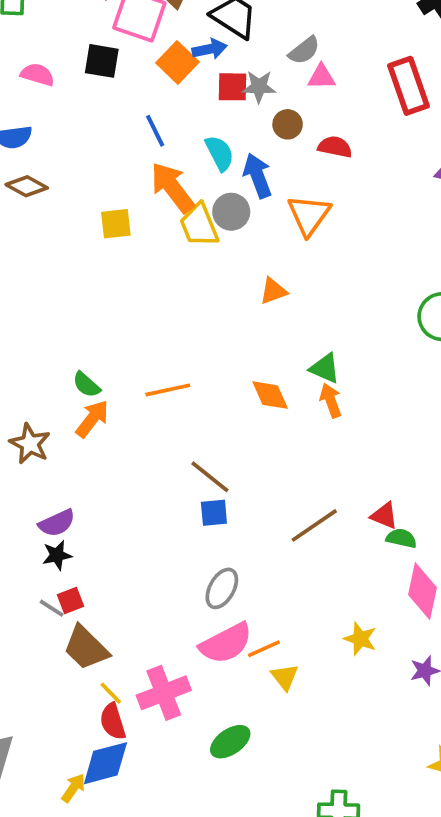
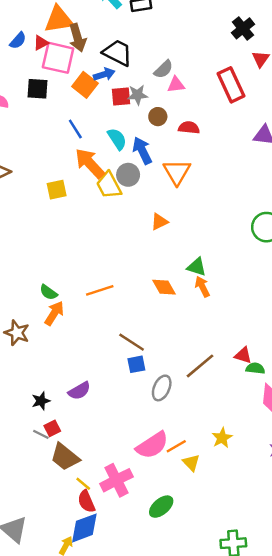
purple semicircle: (57, 523) -> (79, 391), moved
gray ellipse: (222, 588) -> (162, 388), moved
yellow star: (360, 639) -> (222, 438), moved, turned 30

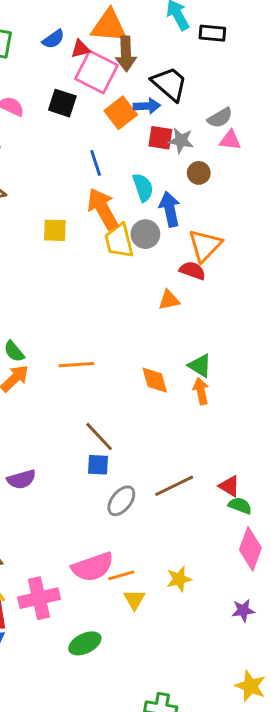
red semicircle: (189, 128) -> (192, 271), moved

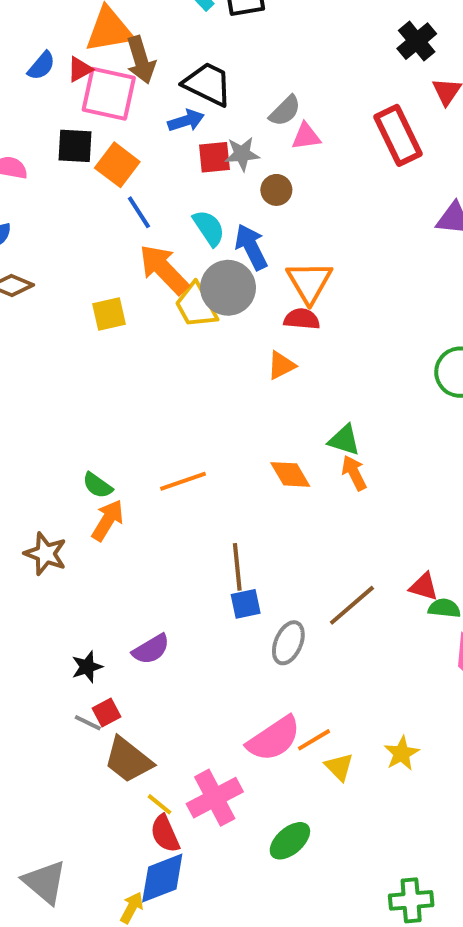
orange square: (121, 113) -> (117, 165), moved
gray circle: (145, 234) -> (228, 288), size x1.4
brown line: (99, 436) -> (237, 567), turned 52
yellow star: (179, 579) -> (402, 753), moved

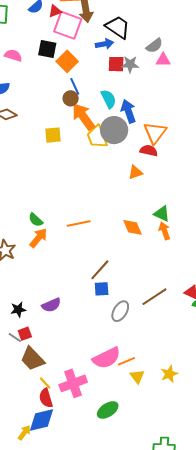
brown circle: (276, 190) -> (71, 98), moved
brown line: (237, 567) -> (100, 270), turned 40

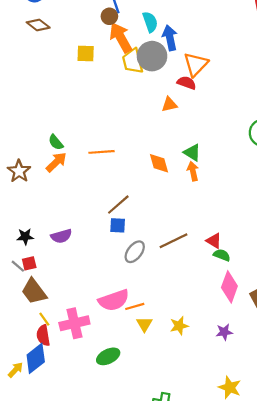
blue diamond: (42, 420) -> (36, 358), turned -32

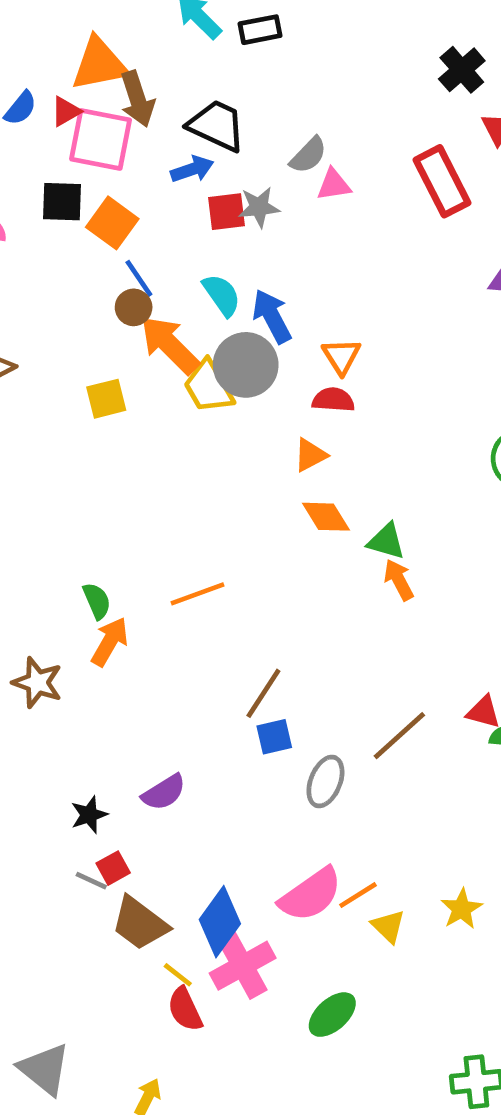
orange triangle: (196, 64) -> (341, 356), size x0.7
green semicircle: (56, 142) -> (97, 601), turned -147
orange diamond: (159, 163) -> (326, 517), moved
blue diamond: (36, 358) -> (220, 922), moved

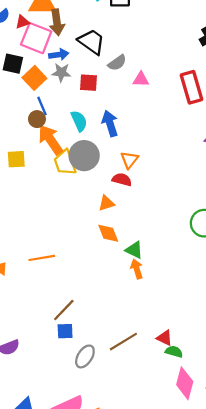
gray semicircle: (308, 155) -> (117, 63), moved
blue arrow: (192, 169) -> (59, 55), moved
gray star: (259, 207) -> (61, 72), moved
blue arrow: (272, 316) -> (110, 123), moved

